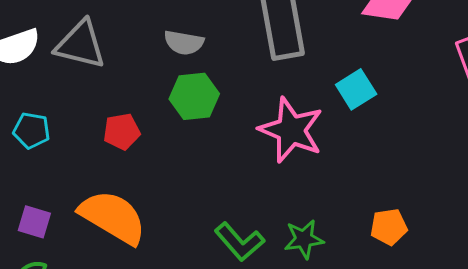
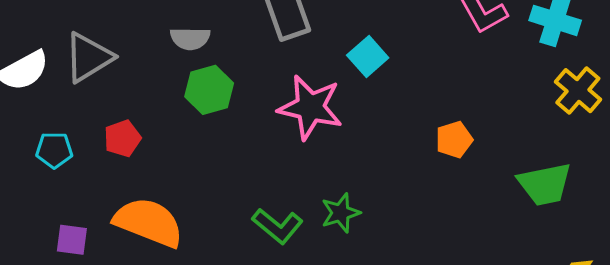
gray triangle: (80, 45) -> (88, 57), turned -36
red pentagon: (122, 132) -> (122, 138), moved
orange pentagon: (389, 227) -> (454, 140), moved

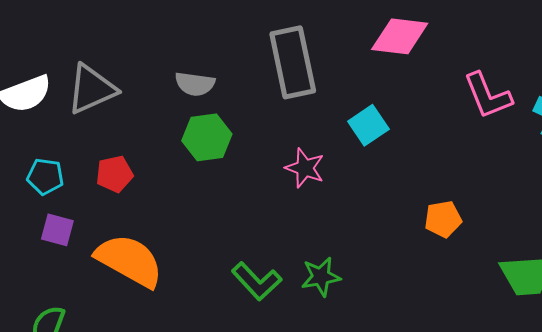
pink star: (310, 107) -> (305, 168), size x0.6
purple square: (72, 240) -> (57, 230), moved

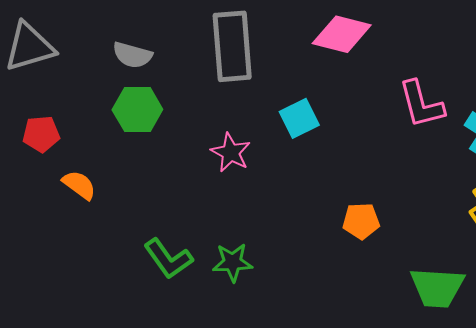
orange semicircle: (129, 261) -> (79, 185), moved, size x0.5

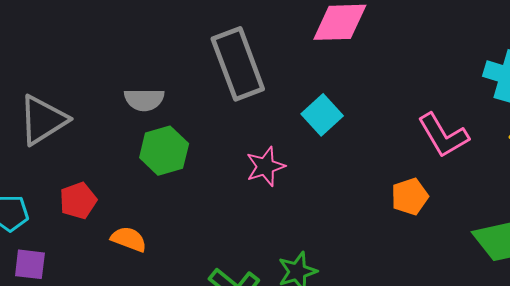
pink L-shape: (421, 104) -> (443, 135), moved
pink star: (231, 153) -> (265, 166), turned -30

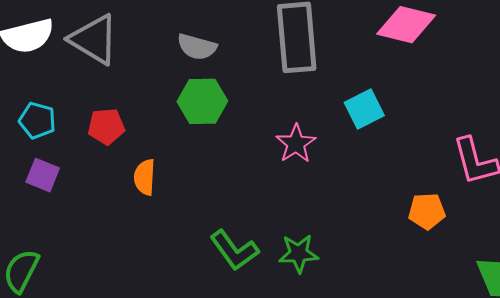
gray triangle: (43, 120) -> (94, 39), turned 48
pink star: (265, 166) -> (296, 144), turned -30
orange semicircle: (129, 239) -> (145, 177), turned -123

